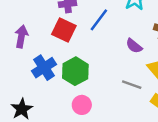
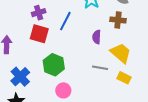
purple semicircle: (134, 46) -> (97, 37), turned 64
blue cross: (44, 68) -> (20, 77), moved

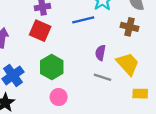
blue line: (65, 21) -> (83, 20), moved, turned 42
purple semicircle: (97, 37) -> (100, 53), moved
yellow rectangle: (124, 78) -> (140, 94), moved, turned -32

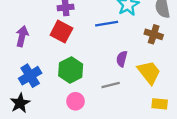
gray line: (103, 77) -> (111, 85), moved, turned -36

